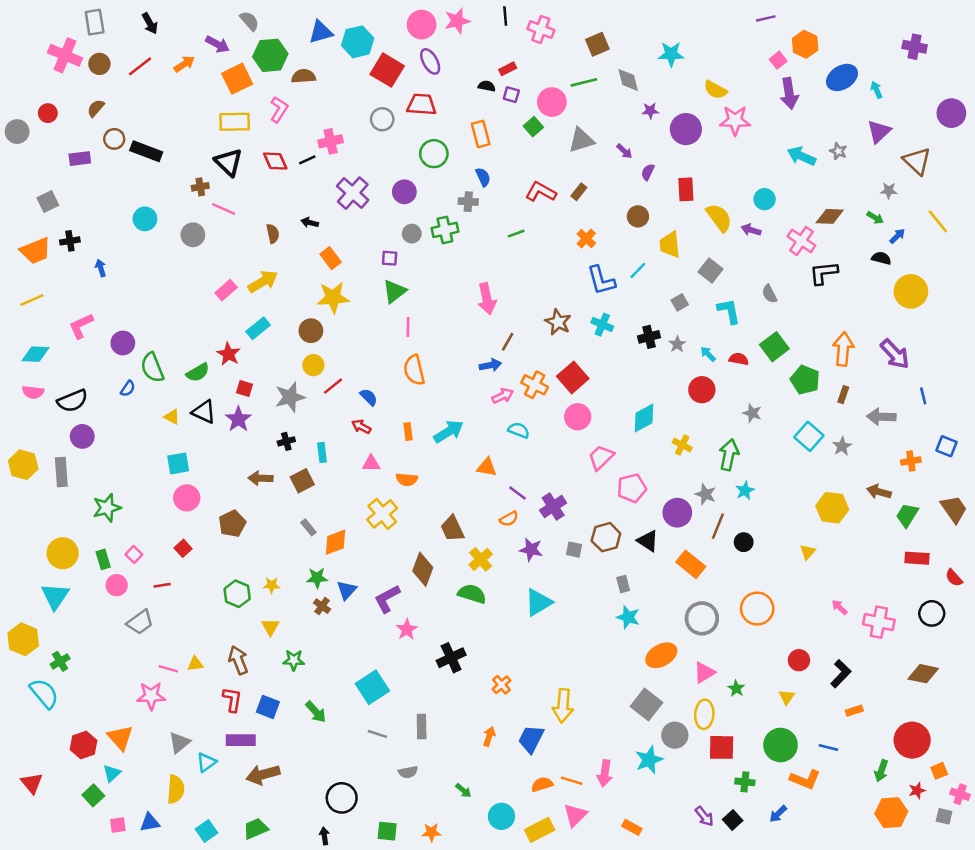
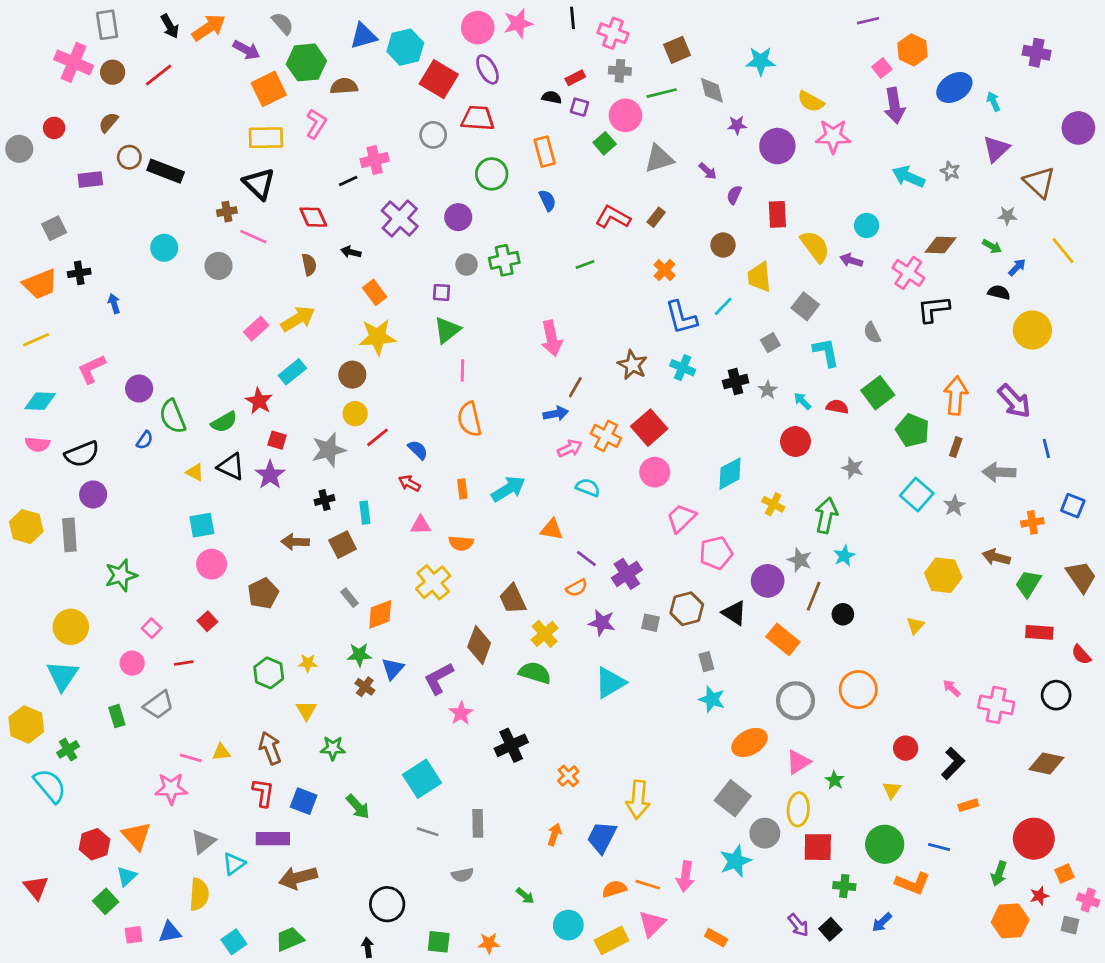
orange arrow: (184, 64) -> (209, 28), moved, size x1.4
red diamond: (275, 161) -> (313, 217), moved
gray cross: (468, 202) -> (620, 71), moved
green rectangle: (103, 559) -> (117, 716), moved

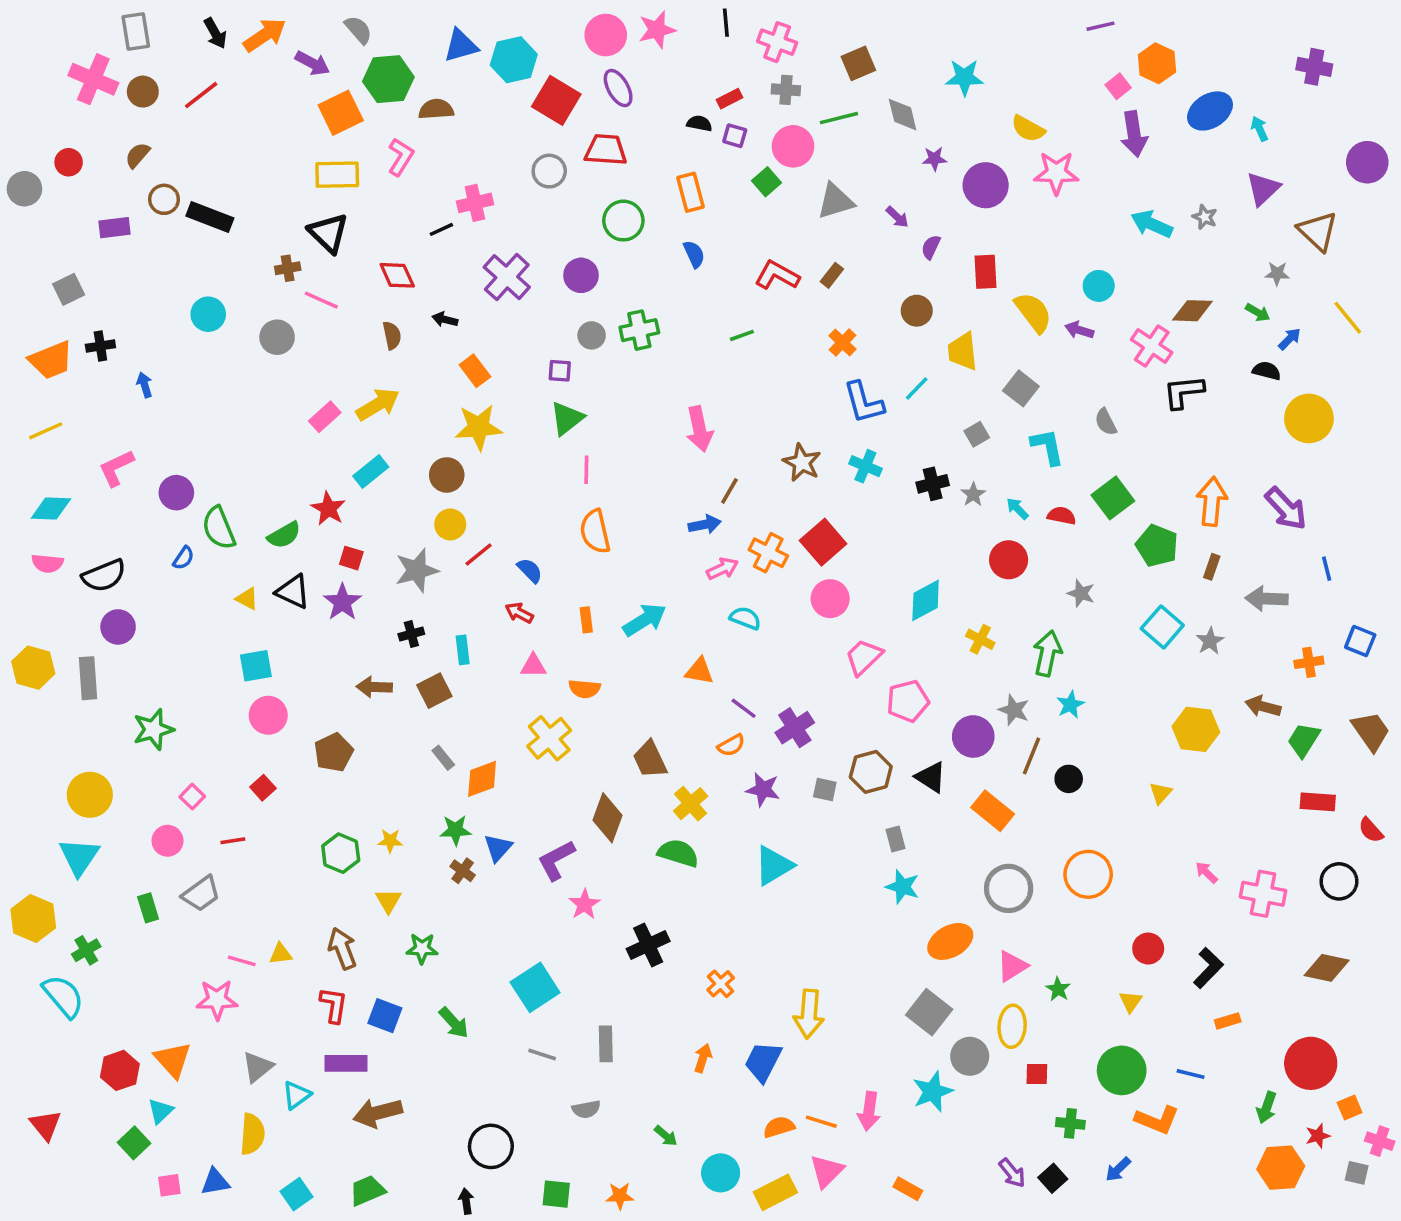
red square: (818, 847) -> (1037, 1074), size x0.6

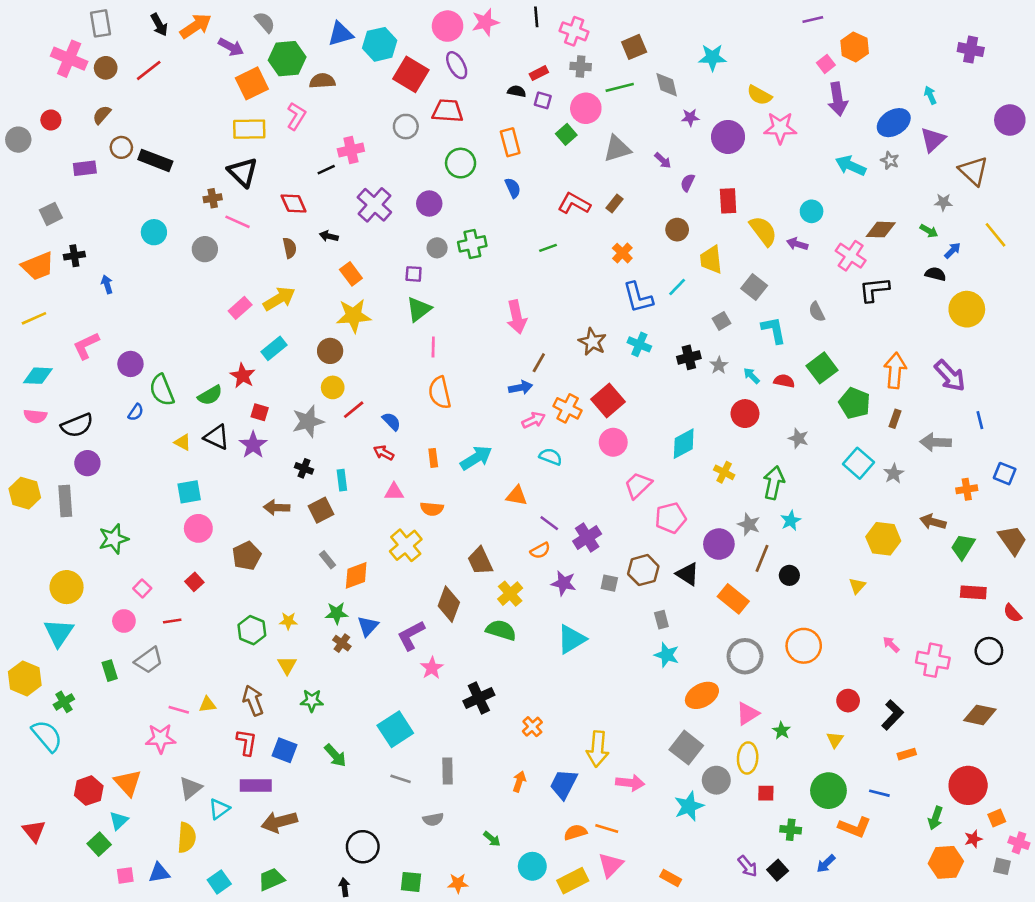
blue ellipse: (1210, 111) -> (894, 123), moved
black cross: (411, 634) -> (304, 468), turned 36
pink arrow: (869, 1111) -> (630, 783), moved, turned -92

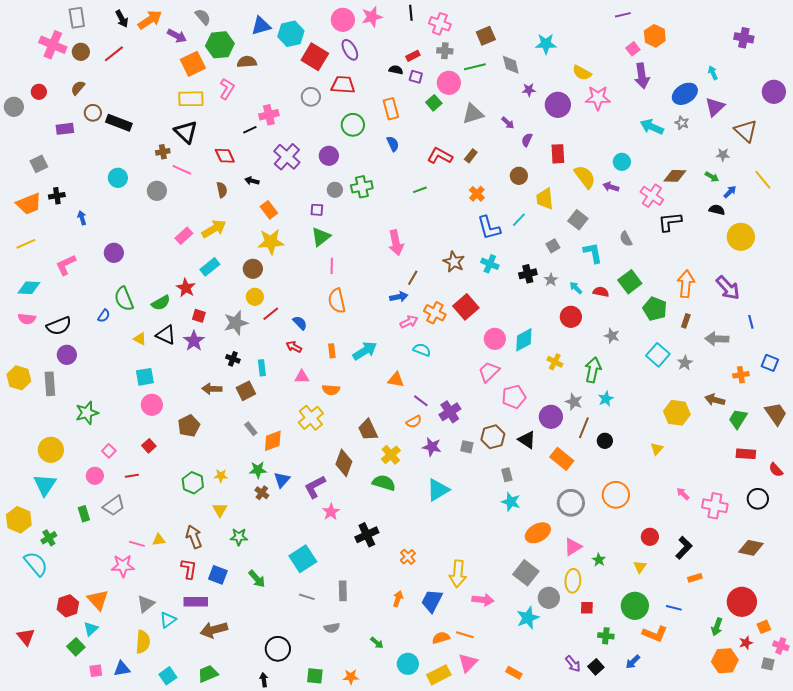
purple circle: (130, 364) -> (114, 253), moved
pink circle: (613, 442) -> (495, 339), moved

